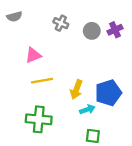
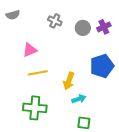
blue pentagon: (108, 93) -> (102, 66), moved

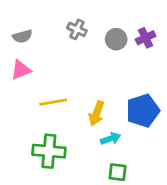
gray semicircle: (13, 15) -> (22, 36), moved
pink triangle: (30, 50) -> (21, 70), moved
blue pentagon: (102, 66) -> (143, 111), moved

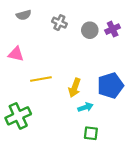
gray semicircle: (22, 36) -> (24, 15), moved
pink triangle: (21, 70) -> (16, 54), turned 35
green cross: (49, 151) -> (18, 116), moved, turned -30

